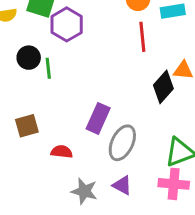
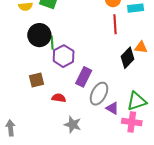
purple hexagon: (67, 24) -> (64, 56), moved
black circle: (29, 58) -> (39, 35), size x1.5
purple triangle: (122, 185) -> (112, 108), moved

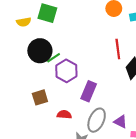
red line: (115, 24) -> (118, 49), moved
green line: (52, 43) -> (54, 58), turned 64
gray ellipse: (99, 94) -> (97, 120), moved

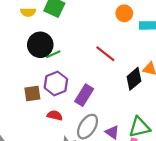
red line: (118, 49) -> (105, 54), moved, turned -54
purple hexagon: (66, 71) -> (56, 83), moved

